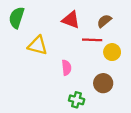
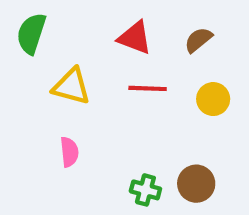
red line: (92, 40) -> (148, 88), moved
pink semicircle: (67, 68) -> (69, 152), moved
brown circle: (103, 83) -> (196, 184), moved

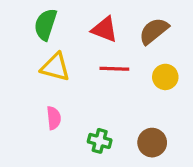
green semicircle: (31, 33) -> (45, 24), moved
brown semicircle: (198, 40) -> (154, 31), size x1.4
green cross: (145, 190) -> (100, 141), moved

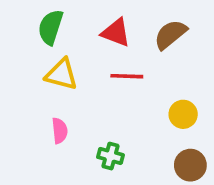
yellow circle: (165, 77) -> (183, 114), moved
brown circle: (152, 143) -> (190, 165), moved

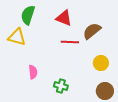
brown semicircle: (170, 34) -> (92, 31), moved
yellow triangle: (61, 74) -> (17, 37), moved

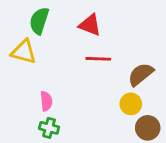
brown semicircle: (92, 31) -> (141, 74), moved
yellow circle: (101, 63) -> (131, 104), moved
green cross: (61, 86) -> (49, 128), moved

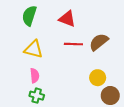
yellow triangle: (24, 52) -> (34, 49), moved
brown semicircle: (141, 74) -> (99, 42), moved

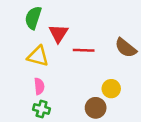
red triangle: (67, 19) -> (58, 33), moved, turned 42
brown semicircle: (99, 42) -> (126, 48), moved, turned -102
brown circle: (110, 96) -> (96, 108), moved

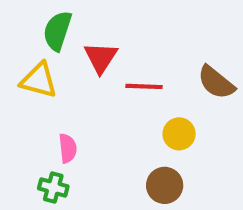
yellow triangle: (38, 56) -> (39, 80), moved
yellow circle: (111, 89) -> (179, 134), moved
green cross: (42, 109) -> (53, 187), moved

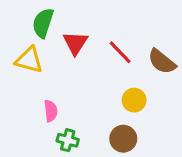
red line: (144, 86) -> (120, 52), moved, turned 44
green cross: (53, 187) -> (68, 140), moved

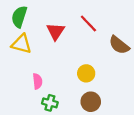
green semicircle: (43, 23) -> (19, 17), moved
red line: (120, 52) -> (88, 23), moved
yellow circle: (134, 100) -> (86, 73), moved

